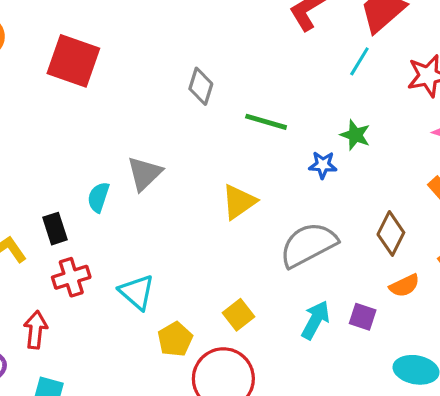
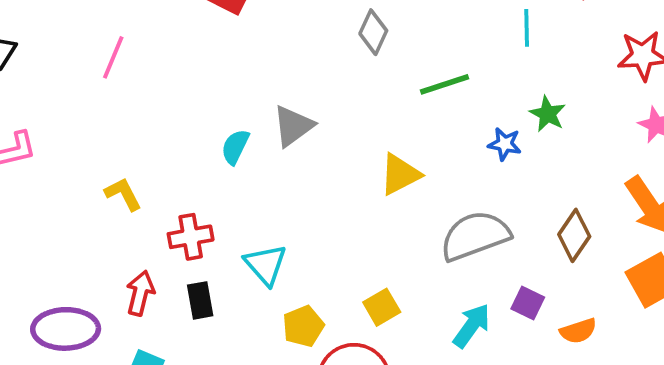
cyan line: (359, 61) -> (527, 28), moved, turned -40
green line: (266, 122) -> (445, 84), turned -42
black rectangle: (55, 229) -> (200, 300), moved
orange semicircle: (404, 286) -> (578, 331), moved
purple square: (363, 317) -> (528, 303), moved

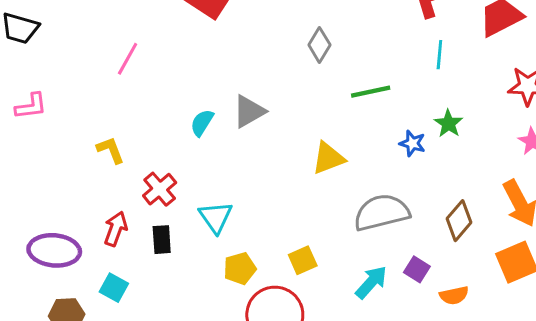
pink line: (113, 57) -> (128, 59), moved
red cross: (191, 237) -> (160, 189), turned -36

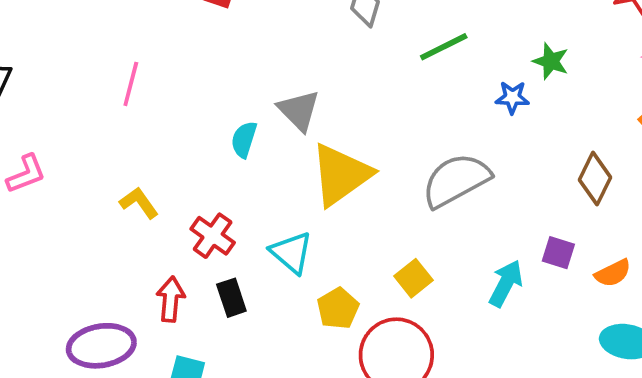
gray triangle: (249, 111) -> (299, 110), turned -30
yellow triangle: (328, 158) -> (341, 175), moved, size x1.5
gray semicircle: (382, 212) -> (456, 180), moved

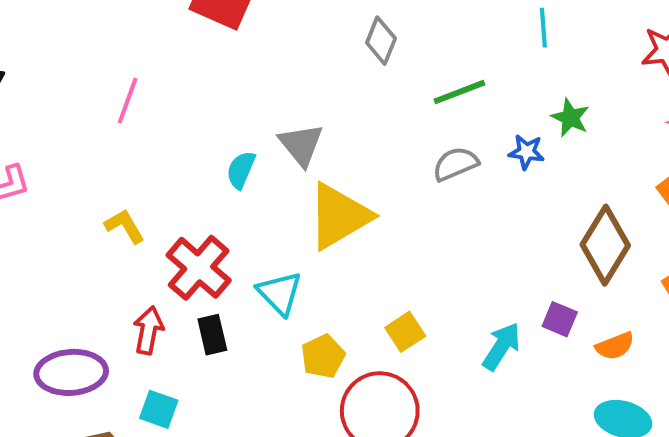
brown diamond: (595, 179) -> (605, 245), size x1.4
gray semicircle: (456, 180) -> (455, 164), moved, size x0.6
red cross: (213, 236) -> (199, 268), size x1.4

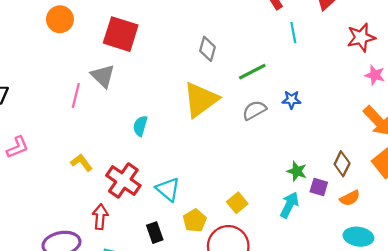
green star: (570, 118) -> (297, 171), moved
gray triangle: (301, 145) -> (103, 76), moved
yellow triangle: (339, 216) -> (201, 100), moved
brown diamond: (605, 245) -> (342, 164), moved, size x0.6
black rectangle: (212, 335) -> (155, 233), moved

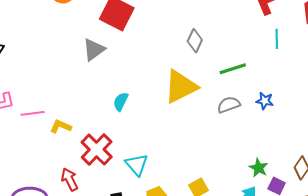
gray triangle: (103, 76) -> (94, 49), turned 30
pink line: (76, 95) -> (33, 113), moved, turned 60
yellow L-shape: (82, 163) -> (61, 126), turned -40
red arrow: (100, 217) -> (70, 179), turned -40

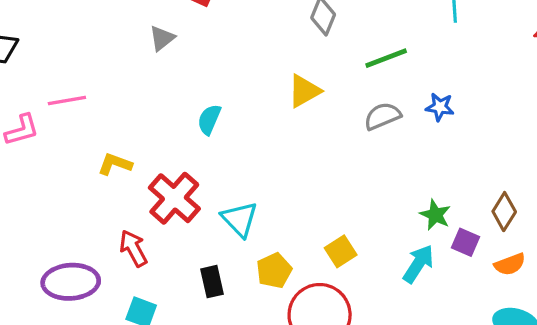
gray triangle: (94, 49) -> (162, 38), size x0.7
yellow triangle: (181, 87) -> (304, 91), size x0.6
pink line: (33, 113) -> (67, 100), moved

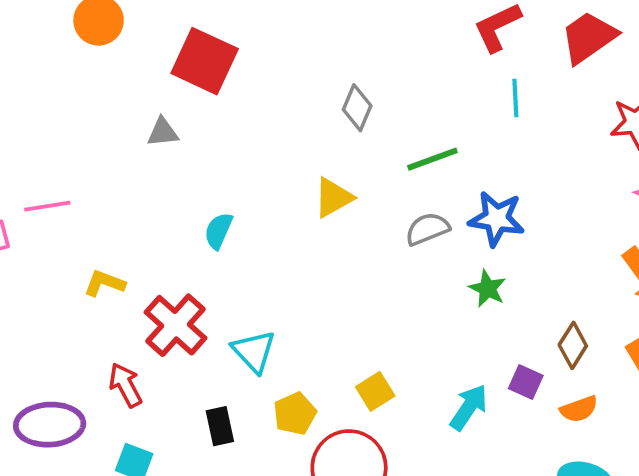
gray triangle: (162, 38) -> (163, 132), turned 32
blue star: (440, 107) -> (497, 219), size x1.6
green star: (435, 215) -> (488, 289), moved

